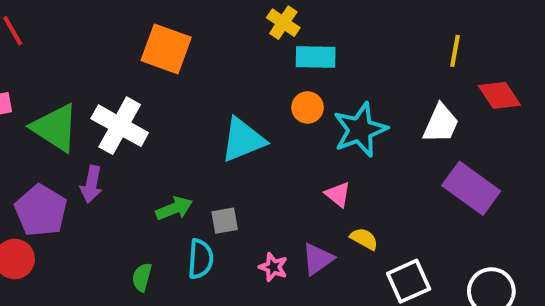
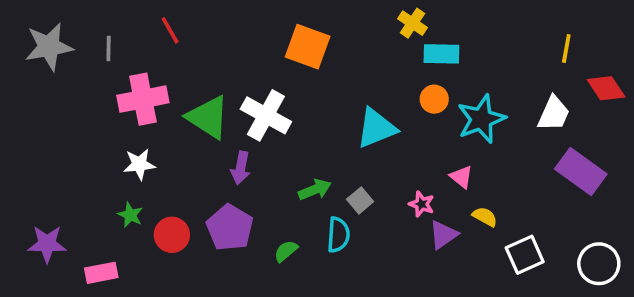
purple pentagon: (41, 211) -> (230, 228), moved
gray square: (225, 221) -> (360, 200), turned -30
pink star: (273, 267) -> (422, 204), moved
green semicircle: (142, 277) -> (286, 251), turned 35

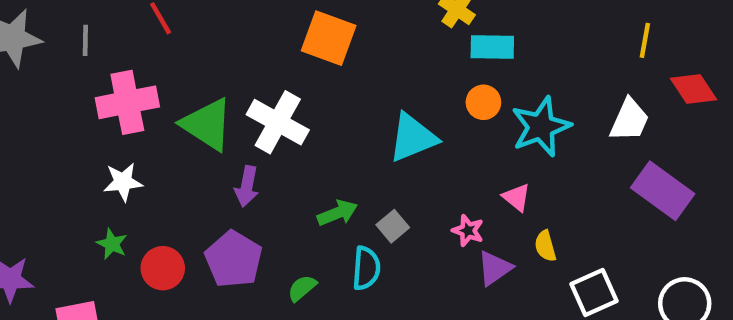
yellow semicircle: (485, 217) -> (545, 246), turned -135

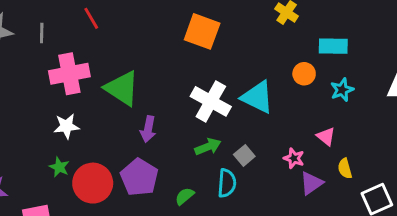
cyan rectangle: (492, 47) -> (333, 46), moved
white cross: (278, 122) -> (211, 101), moved
cyan star: (541, 127) -> (342, 90), size x0.6
cyan triangle: (413, 138) -> (257, 97), turned 48
red circle: (163, 268) -> (93, 183), size x1.4

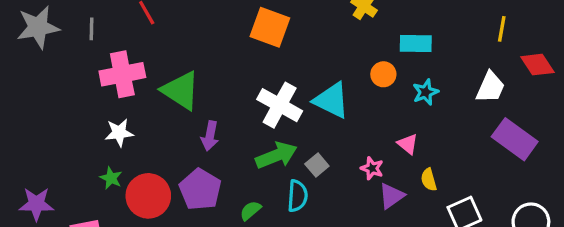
green arrow: (208, 147) -> (276, 155), size x1.4

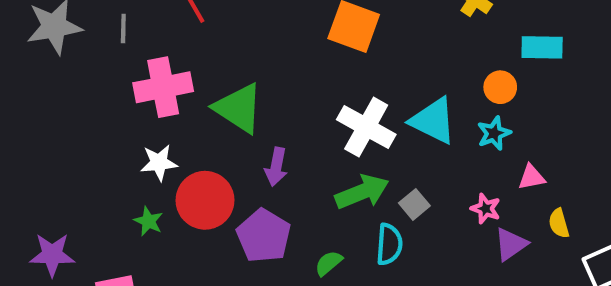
cyan star: (426, 92) -> (494, 133), moved
pink triangle: (408, 144) -> (532, 177), turned -50
red circle: (148, 196) -> (205, 200), moved

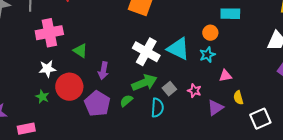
green triangle: (238, 108) -> (80, 51), moved, size x0.6
pink star: (486, 209) -> (194, 91), moved
green semicircle: (329, 263) -> (126, 101), moved

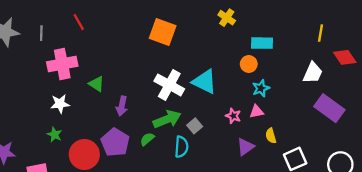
orange circle: (210, 33) -> (249, 64), moved
cyan star: (207, 55) -> (261, 88), moved
red circle: (69, 87) -> (84, 155), moved
pink star: (194, 91) -> (233, 116), moved

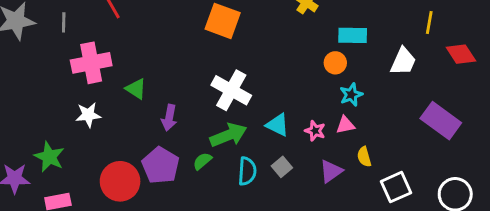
white trapezoid: (313, 73) -> (403, 61), moved
cyan triangle: (205, 82) -> (278, 125), moved, size x0.7
gray square: (195, 126) -> (282, 167), moved
green star: (55, 135) -> (49, 157), moved, size x1.5

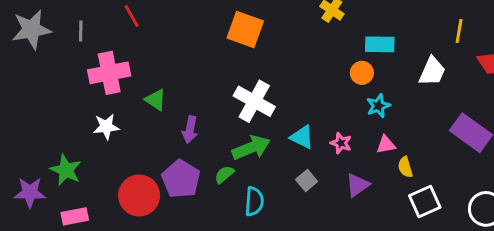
pink triangle: (345, 125) -> (386, 145), moved
yellow semicircle: (364, 157) -> (405, 167), moved
cyan semicircle: (247, 171) -> (254, 201), moved

